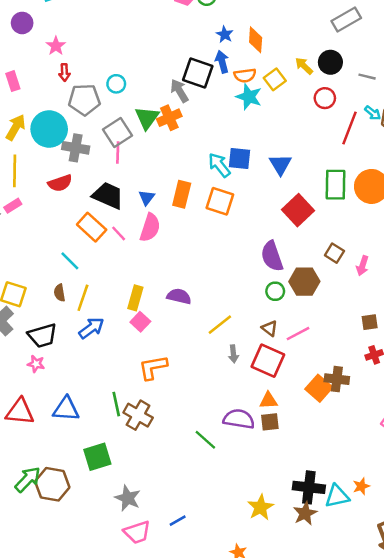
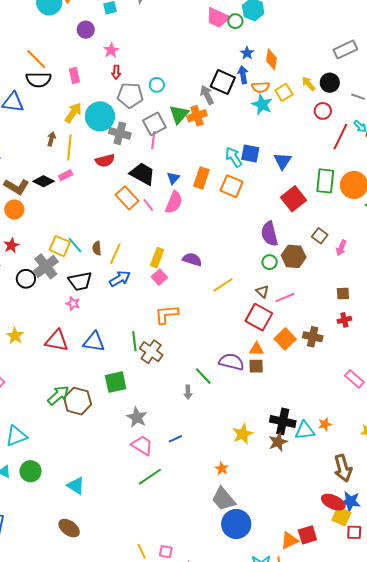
cyan line: (70, 261) -> (75, 245), moved
gray arrow: (233, 354) -> (188, 392), moved
orange square: (319, 388) -> (285, 339), moved
pink trapezoid: (137, 532) -> (142, 445), turned -135

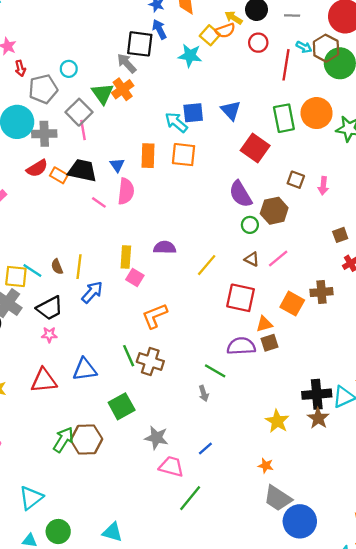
orange semicircle: (260, 87) -> (225, 31), moved
orange rectangle: (127, 198) -> (59, 175), moved, size x0.7
red square: (259, 317) -> (241, 298), moved

